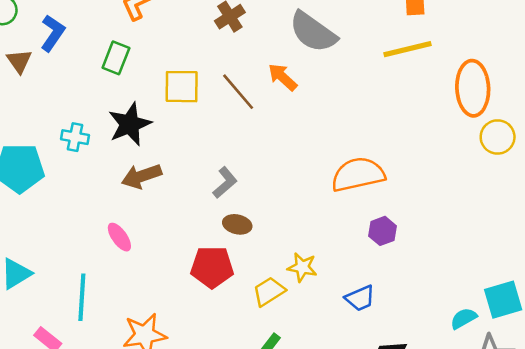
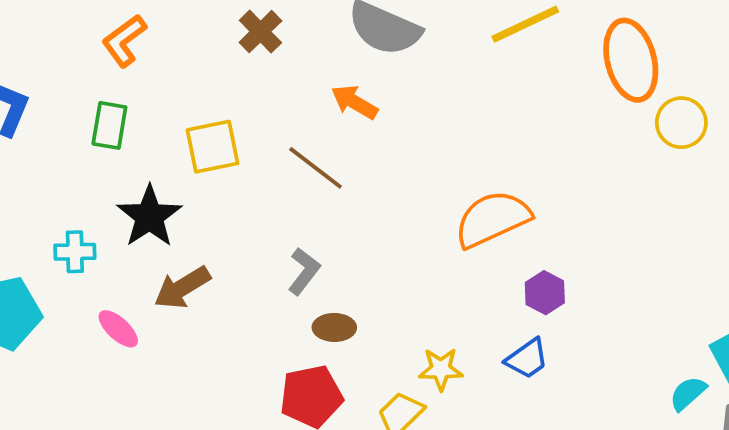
brown line: (238, 92) -> (316, 168), moved
pink ellipse: (119, 237) -> (118, 329), moved
blue trapezoid: (360, 298) -> (527, 359), moved

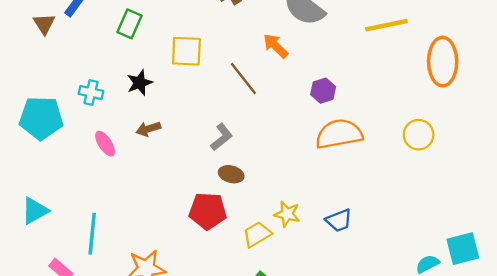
yellow circle: (681, 123) -> (419, 135), moved
black star: (149, 216) -> (140, 83), size x0.7
brown arrow: (182, 288) -> (148, 129), size x0.7
purple hexagon: (545, 293) -> (323, 91), moved

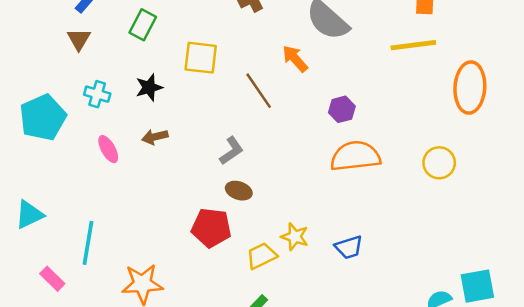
brown triangle: (44, 24) -> (79, 39), moved
cyan pentagon: (41, 118) -> (43, 117), turned -30

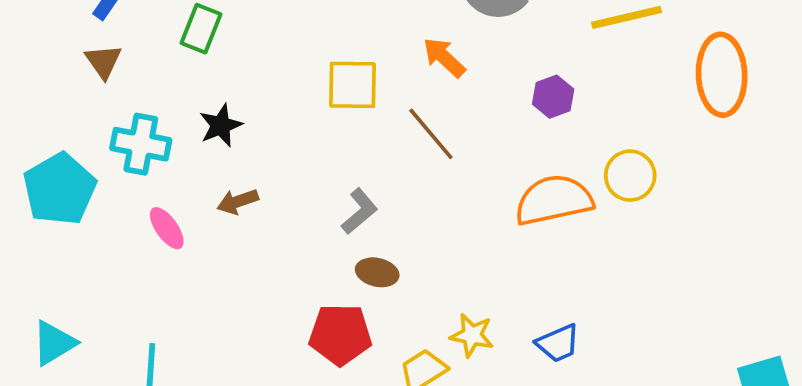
yellow square: (201, 58) -> (352, 85), moved
brown line: (259, 91) -> (431, 134), moved
cyan cross: (97, 94) -> (141, 144), size x1.4
purple hexagon: (342, 109) -> (553, 97), moved
yellow circle: (439, 163) -> (630, 176), moved

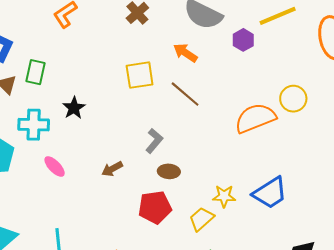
green rectangle: (201, 29) -> (36, 72), moved
purple hexagon: (553, 97) -> (243, 40), moved
brown arrow: (238, 202) -> (112, 169), moved
blue trapezoid: (558, 343) -> (270, 193), size x1.5

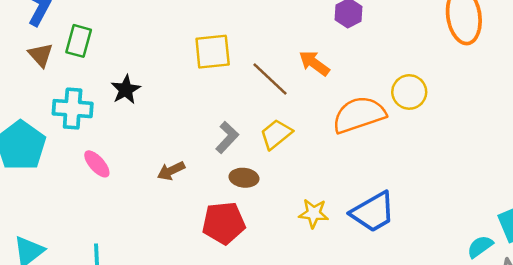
orange arrow: (185, 53) -> (314, 63), moved
yellow trapezoid: (202, 219) -> (276, 134), moved

